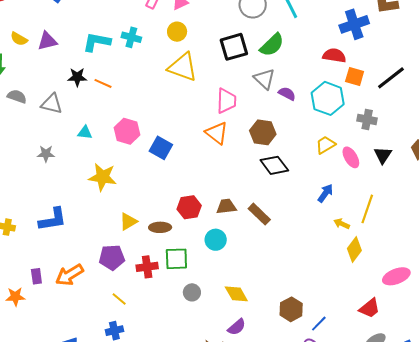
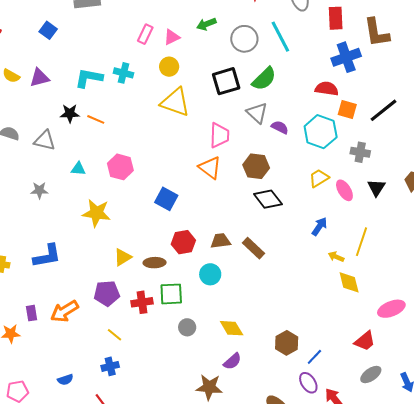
blue square: (161, 148) -> (166, 199), moved
yellow diamond: (354, 250) -> (349, 282), turned -50

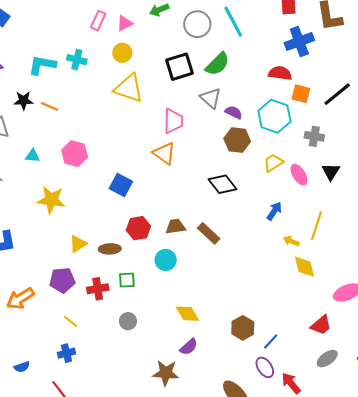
brown hexagon: (256, 166) -> (237, 140), moved
green square: (171, 294) -> (127, 280), size x0.7
gray circle: (187, 327) -> (128, 321), moved

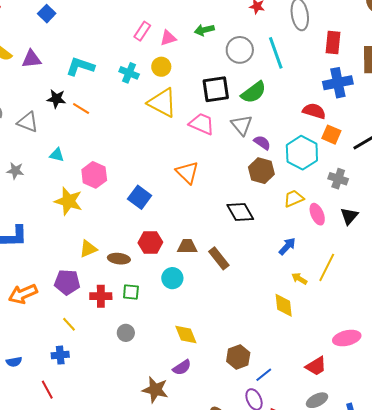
cyan cross: (77, 60) -> (129, 73), moved
pink trapezoid: (173, 121) -> (202, 124), moved, turned -76
pink hexagon: (75, 154) -> (94, 175), moved
yellow diamond: (305, 267) -> (284, 305), moved

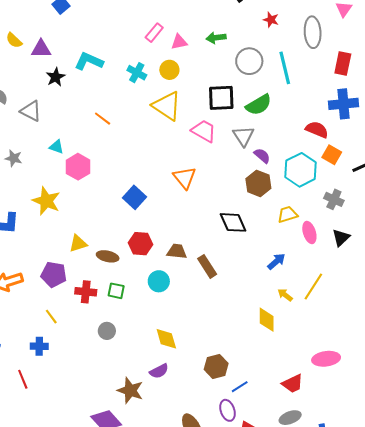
black star: (56, 99) -> (56, 77), moved, turned 30
orange line: (81, 109) -> (103, 119), moved
pink hexagon: (94, 175) -> (78, 167), moved
yellow star: (68, 201) -> (46, 201), moved

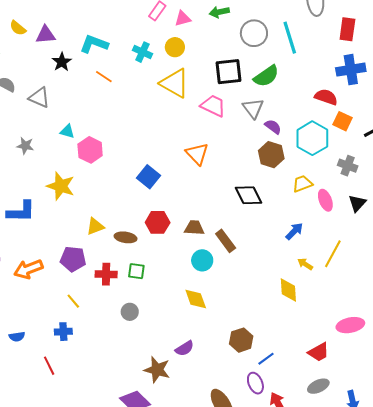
orange line: (103, 119) -> (104, 77), moved
cyan circle: (159, 281) -> (202, 260), moved
yellow diamond: (166, 339) -> (196, 299), moved

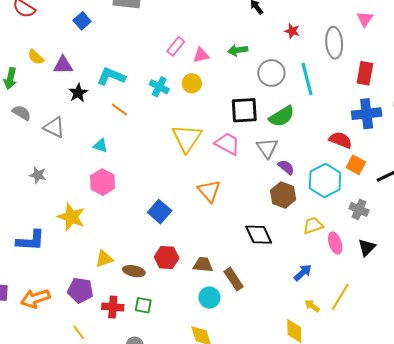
yellow triangle: (175, 83) -> (187, 138), moved, turned 32
cyan triangle: (67, 131) -> (100, 146), moved

